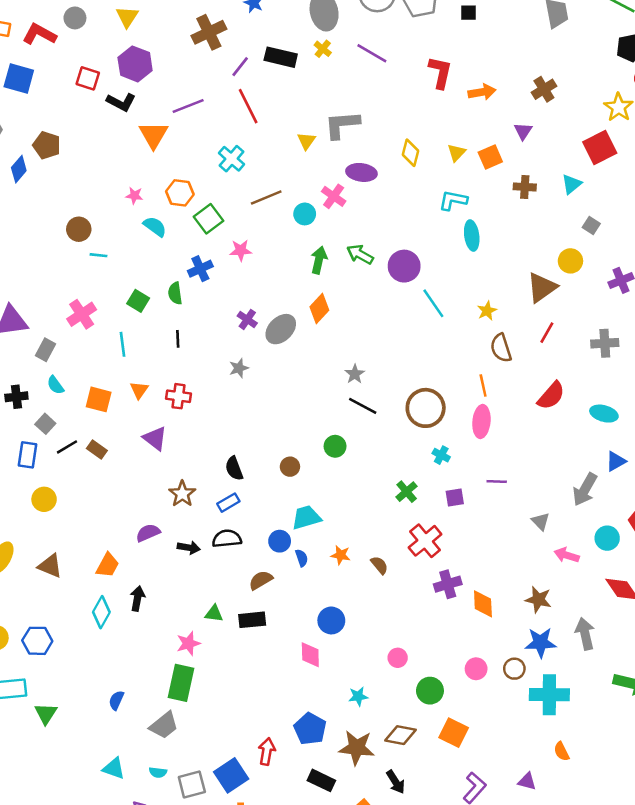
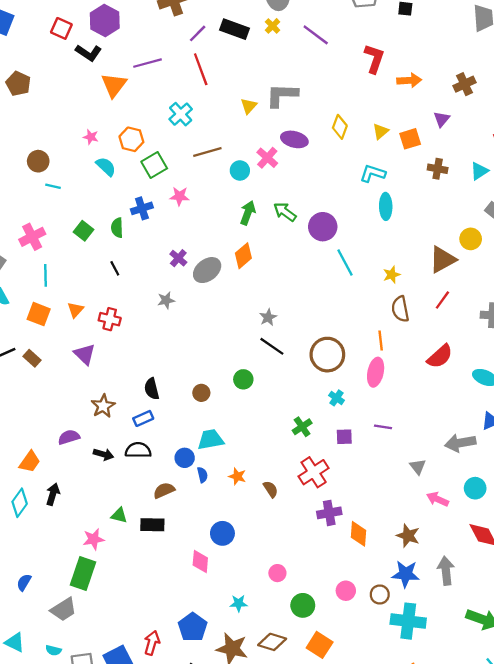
black line: (178, 339) -> (115, 268), turned -32
cyan line: (122, 344) -> (46, 275), moved
gray arrow: (585, 490) -> (460, 443), turned 44

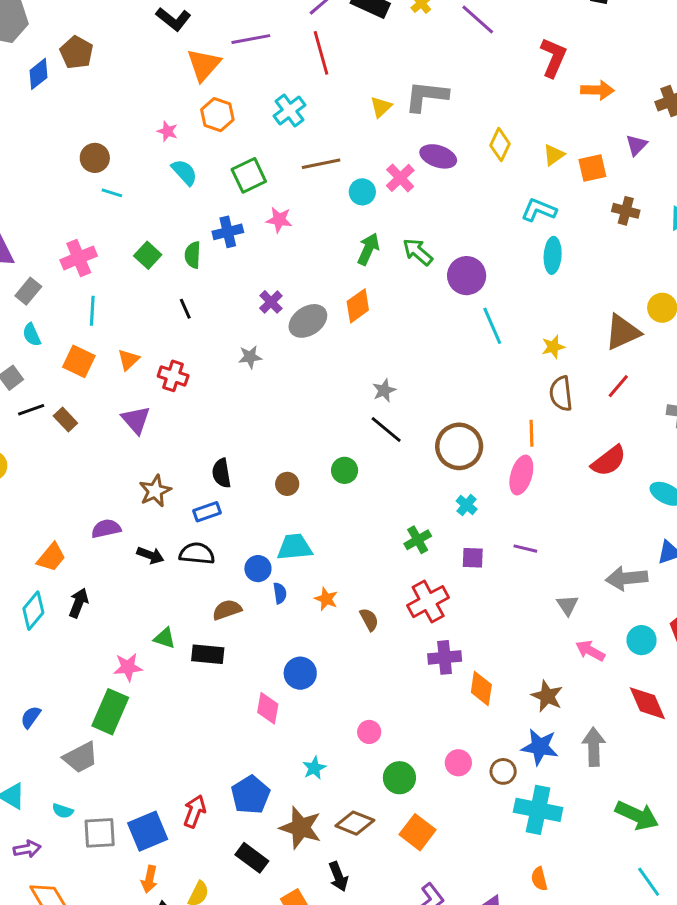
orange hexagon: (131, 139) -> (217, 115), moved
cyan star: (239, 603) -> (314, 768), turned -30

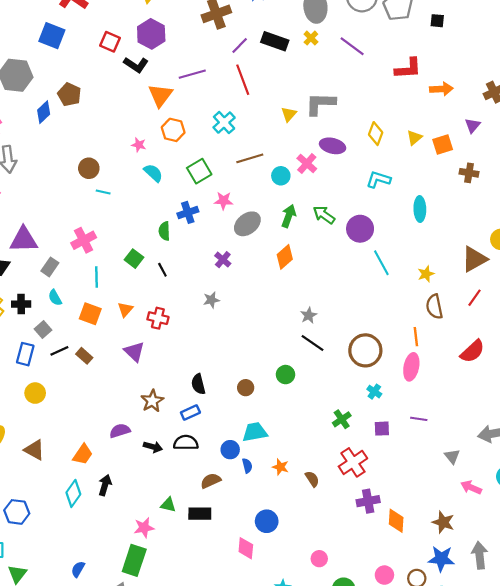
red L-shape: (553, 57) -> (408, 68), turned 68
cyan L-shape: (539, 210) -> (378, 179), moved
green square: (148, 255) -> (134, 259), moved
gray ellipse: (308, 321) -> (247, 224), moved

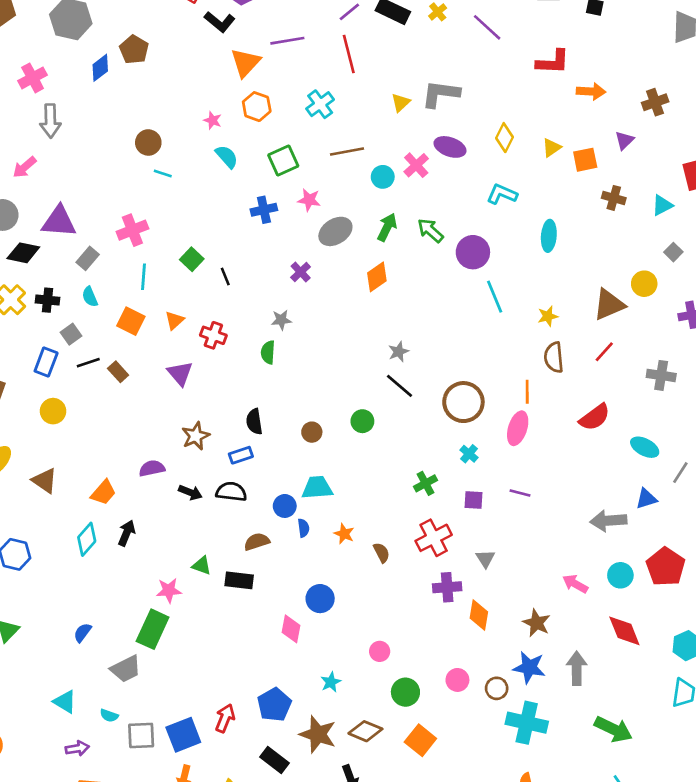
green semicircle: (164, 231) -> (268, 352), moved
gray triangle: (452, 456) -> (485, 559), moved

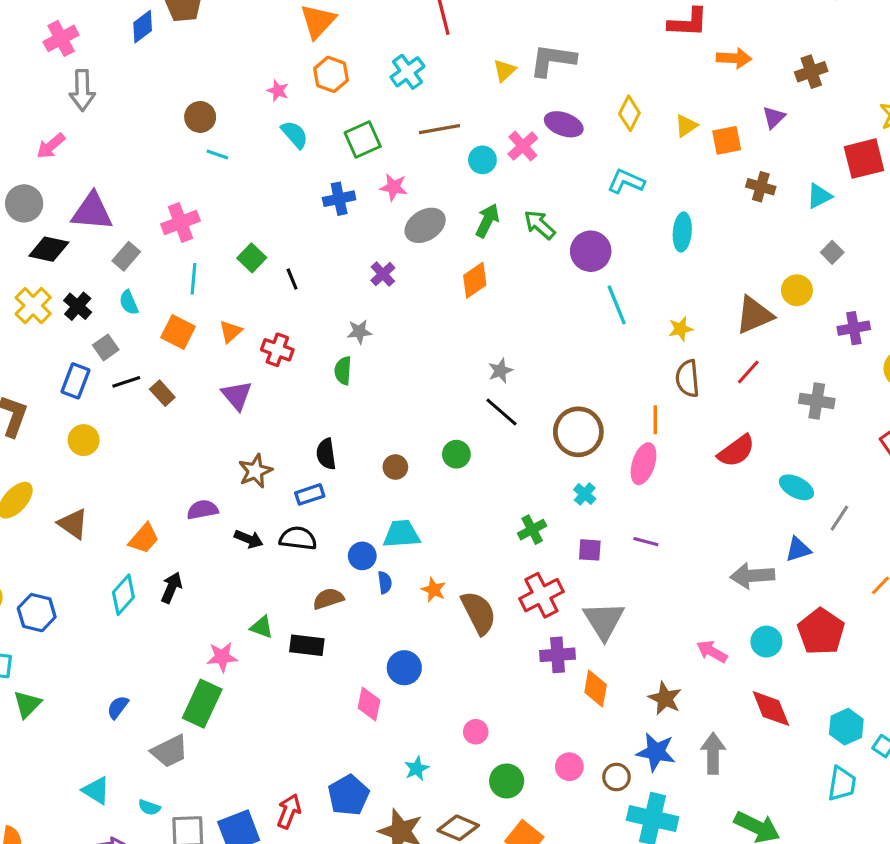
black cross: (48, 300) -> (78, 306), turned 35
brown semicircle: (381, 553) -> (479, 613), size x1.8
gray triangle: (485, 559) -> (604, 621), size x1.8

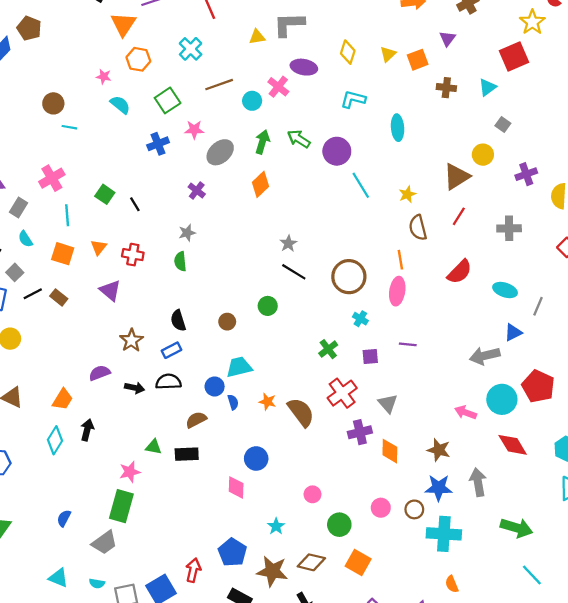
yellow triangle: (504, 70) -> (257, 37), turned 42
gray triangle: (604, 621) -> (388, 403), size x0.7
cyan circle: (766, 642) -> (502, 399), size x1.4

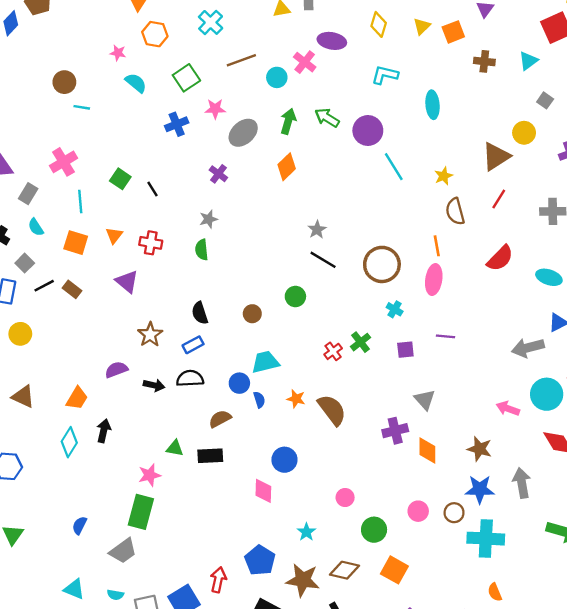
red cross: (342, 393) -> (333, 351), moved, size x0.6

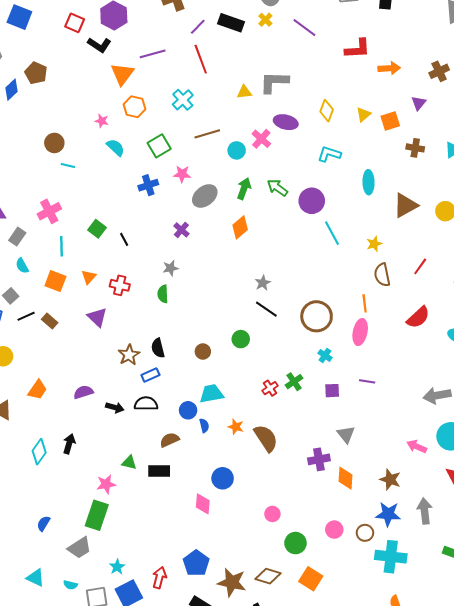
brown triangle: (496, 156) -> (405, 205), moved
brown star: (150, 335) -> (129, 355), moved
orange trapezoid: (77, 398) -> (38, 390), moved
cyan star: (306, 532) -> (117, 567), moved

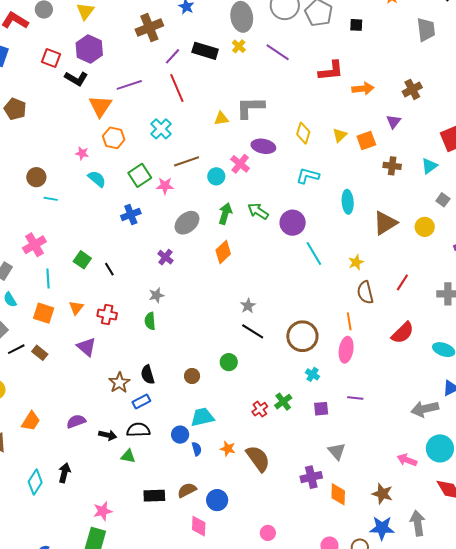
pink star: (182, 174) -> (165, 186), moved
brown semicircle: (169, 440) -> (187, 490), moved
green triangle: (129, 463) -> (128, 456), moved

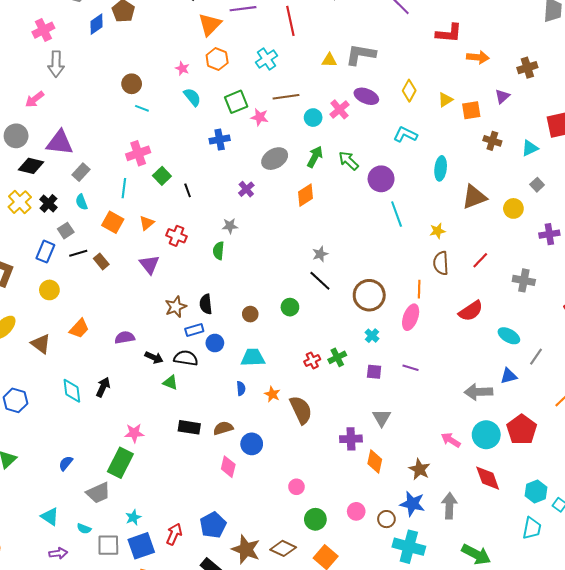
pink cross: (34, 245) -> (138, 153), moved
blue circle: (180, 435) -> (215, 343), moved
cyan diamond: (35, 482) -> (72, 391), turned -50

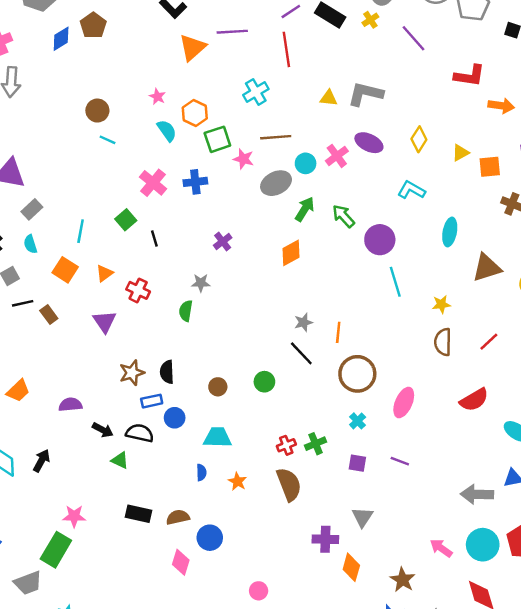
orange hexagon: (217, 59) -> (195, 113), moved
pink cross: (138, 153) -> (153, 183), moved, turned -35
gray ellipse: (275, 159) -> (276, 183), moved
orange line: (419, 289) -> (338, 332), moved
brown semicircle: (301, 410) -> (289, 484), moved

